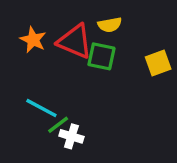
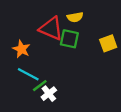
orange star: (33, 40) -> (21, 49), moved
white cross: (71, 136) -> (49, 94), turned 35

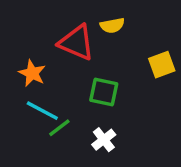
green square: (69, 39) -> (104, 92), moved
white cross: (49, 94) -> (104, 140), moved

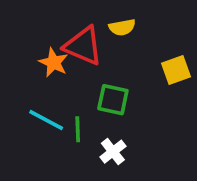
orange star: (32, 73) -> (54, 63), moved
green line: (59, 128) -> (78, 129), moved, turned -55

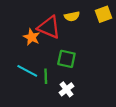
yellow square: (176, 70) -> (104, 14), moved

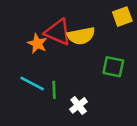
yellow semicircle: (72, 16) -> (81, 36), moved, size x1.5
green square: (66, 59) -> (113, 67), moved

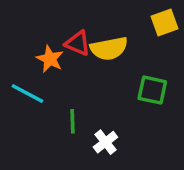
red triangle: (58, 32) -> (78, 43), size x0.7
cyan line: (32, 84) -> (27, 94), moved

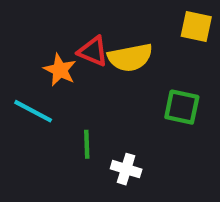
yellow square: (164, 22) -> (196, 26), turned 32
white cross: (105, 142) -> (126, 169), turned -35

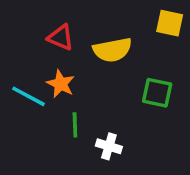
red triangle: (93, 51) -> (61, 37), moved
orange star: (60, 70) -> (61, 84), moved

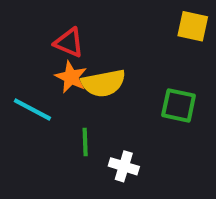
yellow semicircle: (112, 50) -> (103, 83), moved
orange star: (61, 84) -> (71, 77), moved

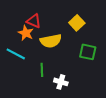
yellow square: (193, 26) -> (77, 23), moved, turned 35
orange star: (71, 77) -> (26, 33), moved

